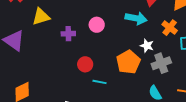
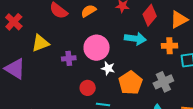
pink circle: (97, 25) -> (97, 48), size x1.6
orange cross: (170, 28) -> (169, 46), turned -35
white star: (147, 46) -> (108, 68), moved

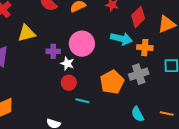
orange cross: (169, 46) -> (145, 48), moved
white star: (108, 68) -> (67, 64), moved
gray cross: (163, 82) -> (139, 74), moved

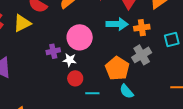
yellow triangle: (27, 33) -> (22, 23), moved
cyan semicircle: (138, 114) -> (127, 91), moved

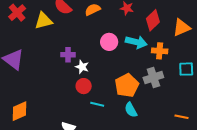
pink circle: (80, 37) -> (109, 42), moved, size x0.7

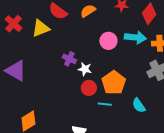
purple cross: (68, 55) -> (69, 59), turned 32
orange pentagon: (127, 85) -> (114, 83), moved

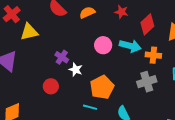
yellow triangle: (41, 28) -> (29, 32), moved
red circle: (89, 88) -> (51, 86), moved

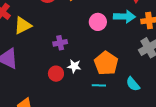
purple cross: (62, 57) -> (60, 43), turned -32
white star: (76, 70) -> (74, 66), moved

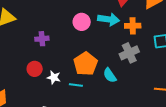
white star: (74, 66) -> (54, 77), moved
cyan semicircle: (133, 84) -> (110, 75), moved

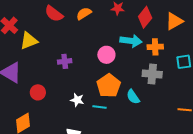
pink circle: (82, 22) -> (106, 55), moved
gray cross: (129, 53) -> (152, 74), turned 30
red circle: (35, 69) -> (38, 92), moved

